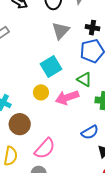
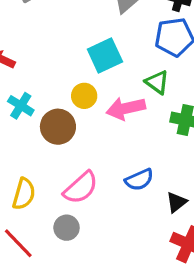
brown circle: (20, 124) -> (58, 127), moved
blue semicircle: (90, 132) -> (139, 180), moved

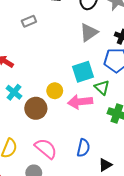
cyan square: (105, 55) -> (83, 72), moved
blue semicircle: (139, 180) -> (83, 148), turned -60
pink semicircle: (81, 188) -> (46, 149), turned -105

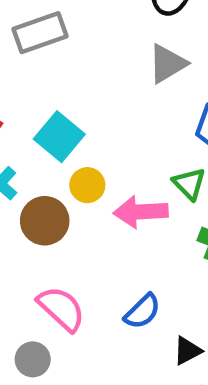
gray rectangle: (29, 21) -> (40, 33), size x1.6
cyan square: (83, 72) -> (59, 137), moved, turned -35
blue semicircle: (83, 148) -> (142, 311), turned 30

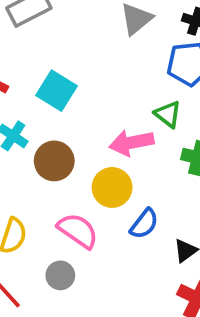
yellow circle: (87, 185) -> (112, 187), moved, size x1.4

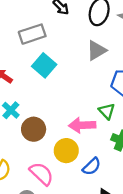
cyan square: (56, 91) -> (44, 65), moved
blue semicircle: (144, 224) -> (92, 166), moved

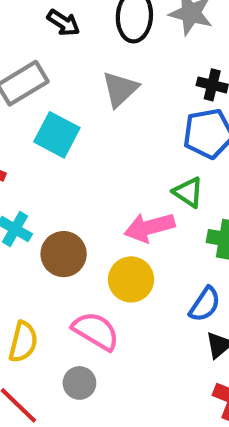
gray triangle: (96, 50) -> (120, 89), moved
blue semicircle: (92, 166) -> (205, 304), moved

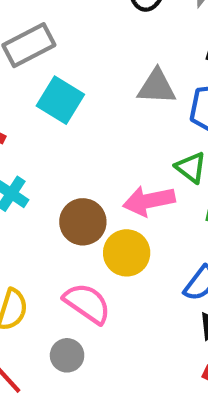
gray triangle: (120, 89) -> (157, 87), moved, turned 42
brown circle: (64, 254) -> (83, 222), moved

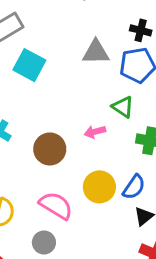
pink arrow: (149, 201) -> (95, 132), size x0.6
yellow circle: (127, 253) -> (99, 187), moved

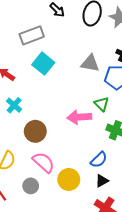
pink arrow: (95, 132) -> (79, 117), size x1.6
brown circle: (50, 149) -> (35, 131), moved
yellow circle: (99, 187) -> (69, 179), moved

